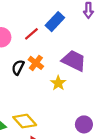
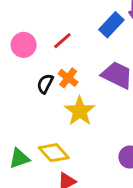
blue rectangle: (55, 22) -> (111, 25), moved
yellow star: (58, 83) -> (80, 111), moved, size x1.5

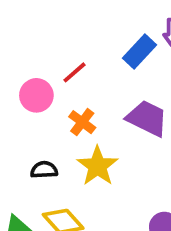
pink circle: (24, 45) -> (36, 95), moved
black semicircle: (45, 84) -> (44, 170), moved, turned 60

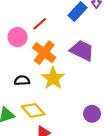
orange cross: (82, 122) -> (44, 53), size x1.5

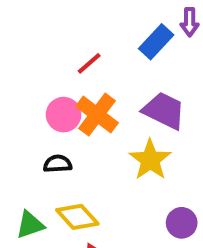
pink circle: (18, 37) -> (64, 115), moved
yellow star: (53, 78) -> (150, 160), moved

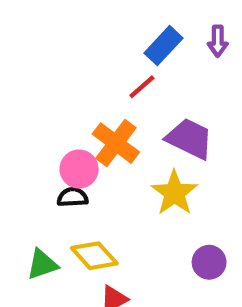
blue rectangle: (156, 42) -> (164, 46), moved
red line: (89, 63) -> (142, 87), moved
pink circle: (64, 115) -> (79, 169), moved

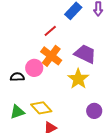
red line: (142, 87) -> (50, 31), moved
black semicircle: (73, 197) -> (17, 77), moved

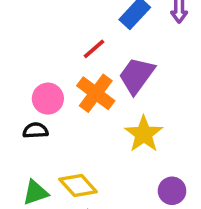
purple trapezoid: (85, 54) -> (137, 76), moved, turned -80
pink circle: (34, 68) -> (48, 99), moved

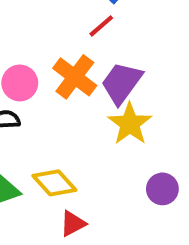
red line: (94, 49) -> (101, 26), moved
purple trapezoid: (137, 76) -> (122, 83), moved

